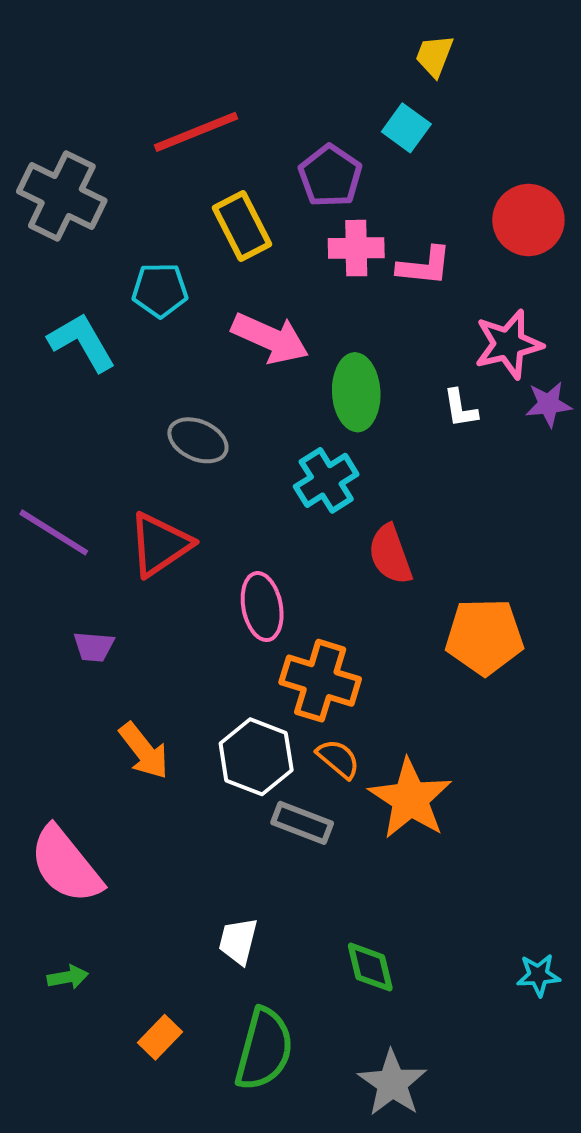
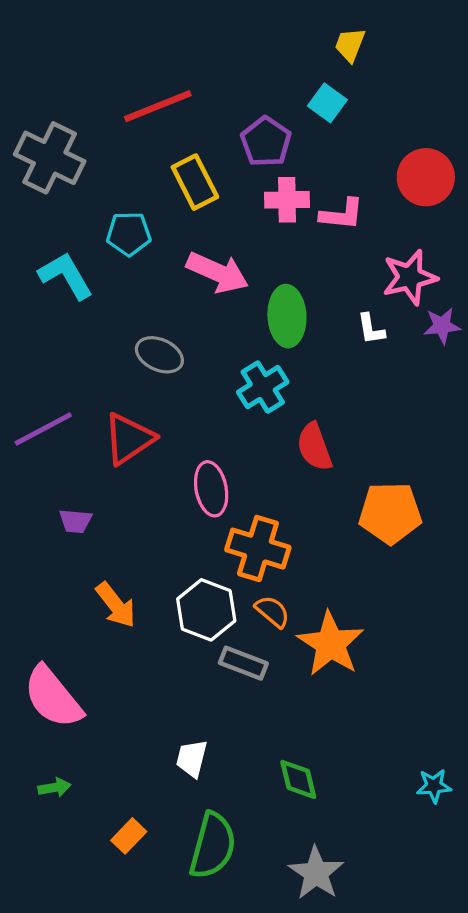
purple line: (54, 532) -> (43, 429), turned -60

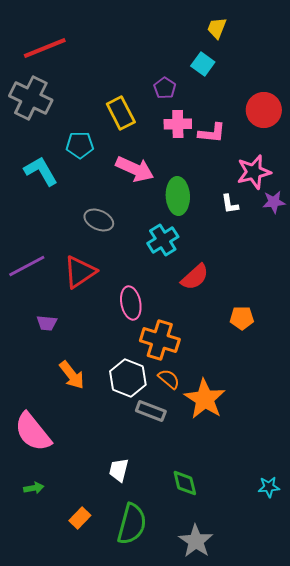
red line: (158, 106) -> (45, 48), moved
purple pentagon: (266, 142) -> (165, 88), size x0.7
red semicircle: (314, 447) -> (195, 277), turned -112
orange pentagon: (390, 513) -> (242, 318), size x0.6

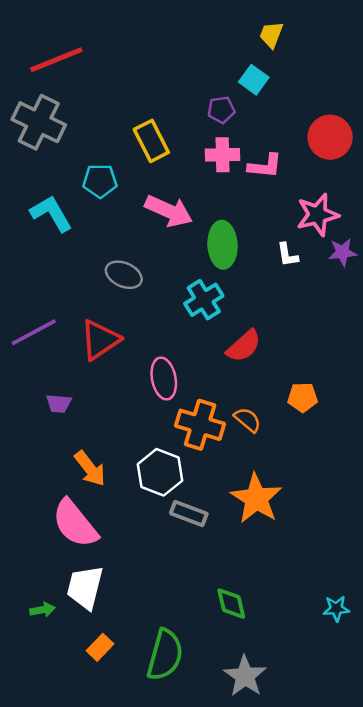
purple pentagon: (165, 88) -> (221, 110), moved, turned 30
orange semicircle: (169, 379) -> (248, 420), moved
pink semicircle: (33, 432) -> (75, 524), moved
white trapezoid: (119, 470) -> (85, 587), moved, size x1.5

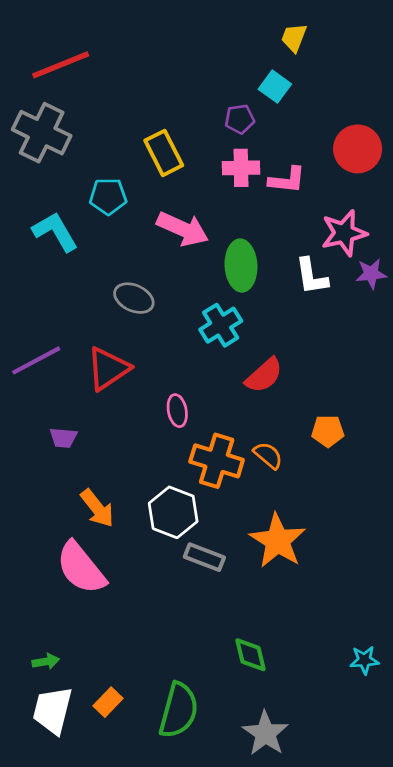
white L-shape: (288, 255) -> (312, 276), size x1.4
pink ellipse: (164, 379) -> (177, 411), size x0.7
white trapezoid: (85, 587) -> (53, 710), moved

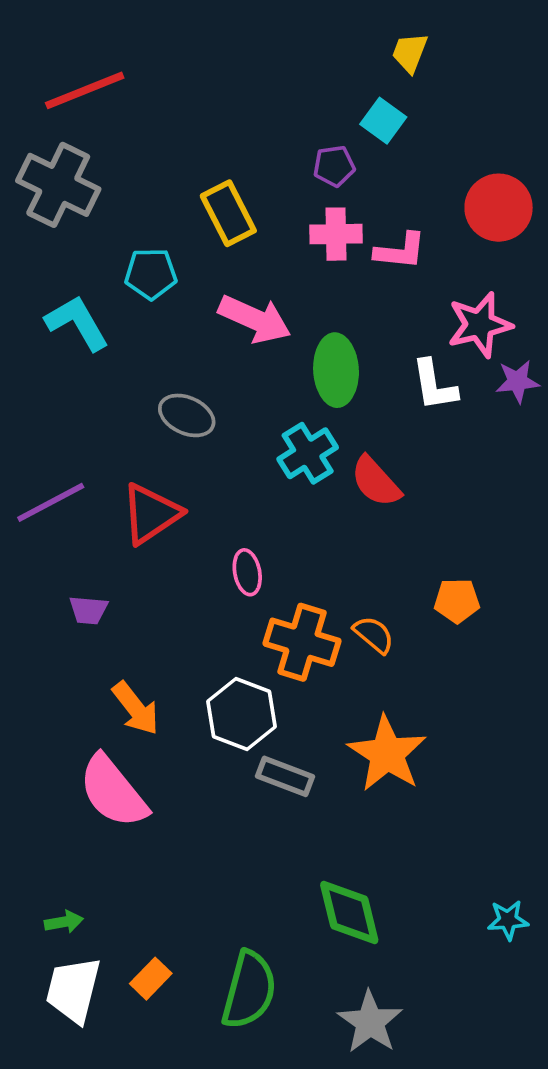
red semicircle: (264, 375) -> (376, 482), moved, turned 90
green diamond: (250, 655) -> (349, 912), size x1.4

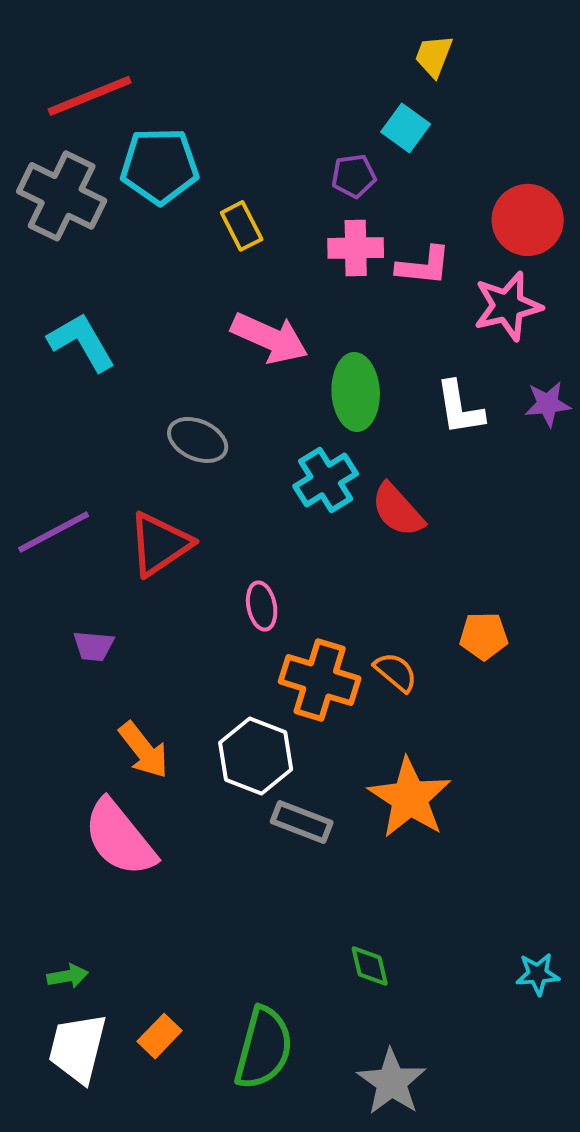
yellow rectangle: (228, 213) -> (242, 226), size x0.7
cyan pentagon: (151, 274) -> (160, 166), moved, size x1.4
pink star: (480, 325) -> (508, 306), moved
green diamond: (349, 912) -> (370, 966), size x0.6

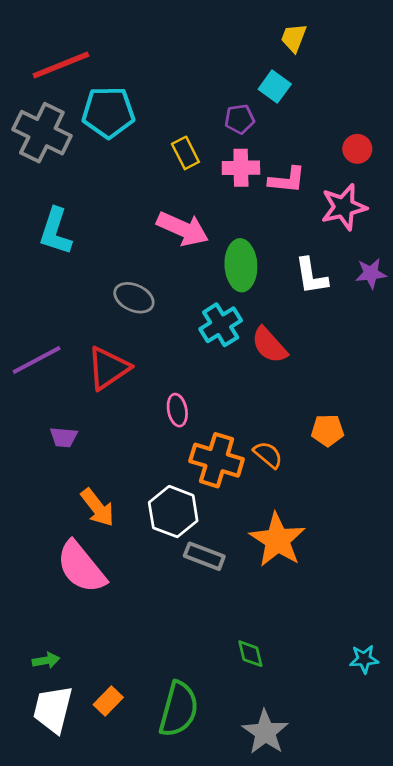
red circle: (528, 220) -> (357, 149), size x0.6
yellow rectangle: (242, 226) -> (185, 153), moved
cyan L-shape: (82, 342) -> (55, 231), turned -132

